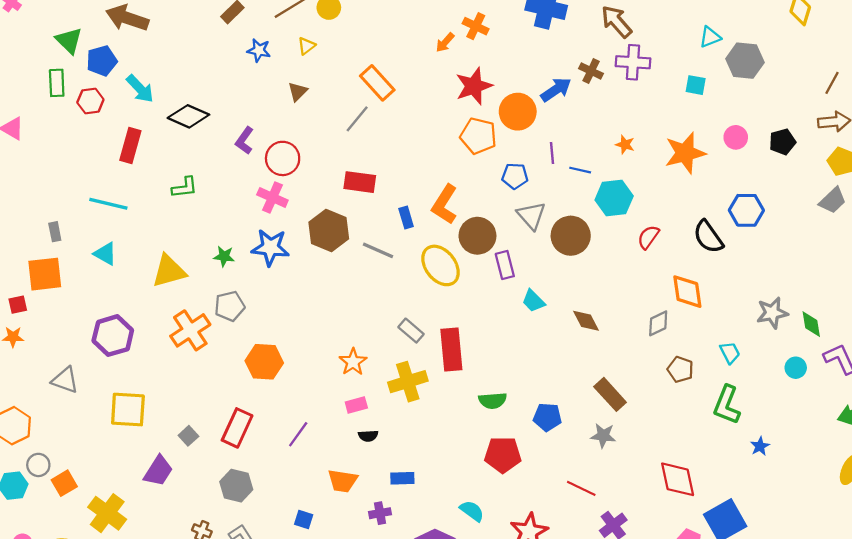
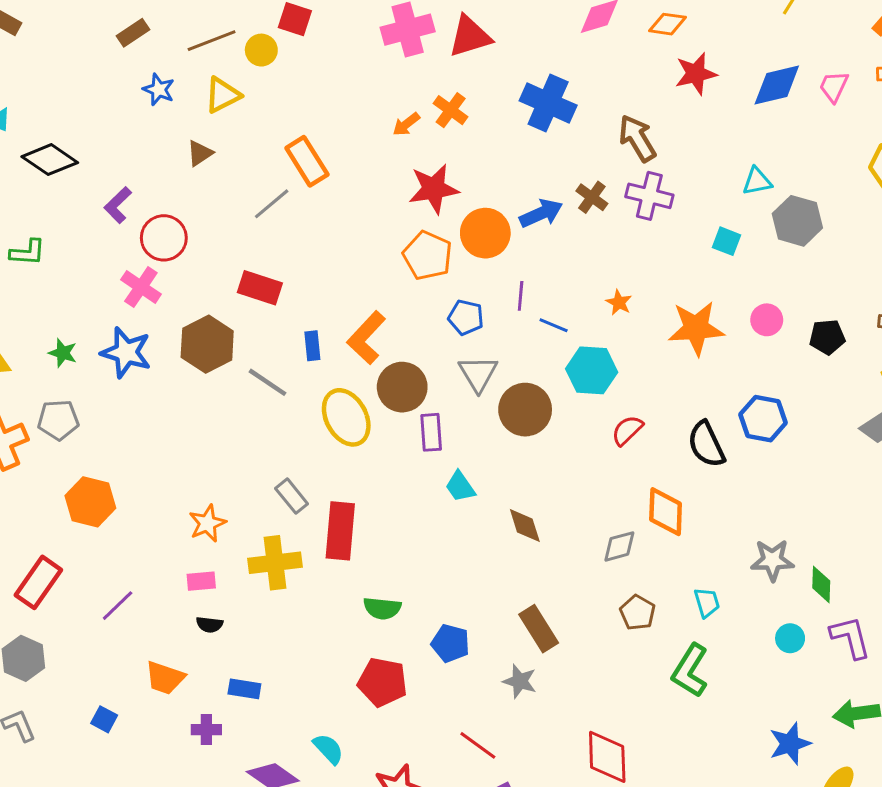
yellow triangle: (306, 46) -> (223, 95), size x1.5
blue star: (760, 446) -> (790, 744), moved, size x1.6

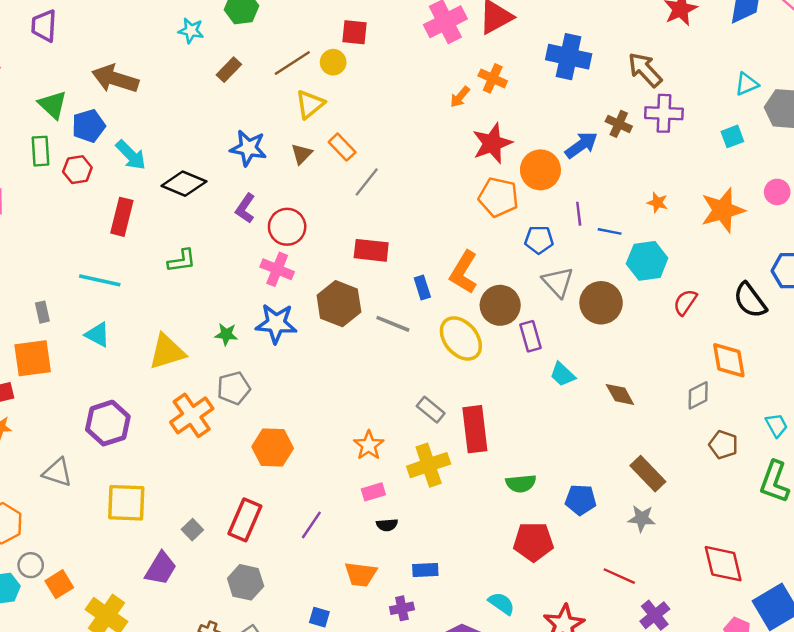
blue star: (159, 90) -> (248, 148), moved, size x1.4
orange rectangle: (307, 161) -> (342, 147), moved, size x0.7
cyan square: (726, 241) -> (732, 136), turned -30

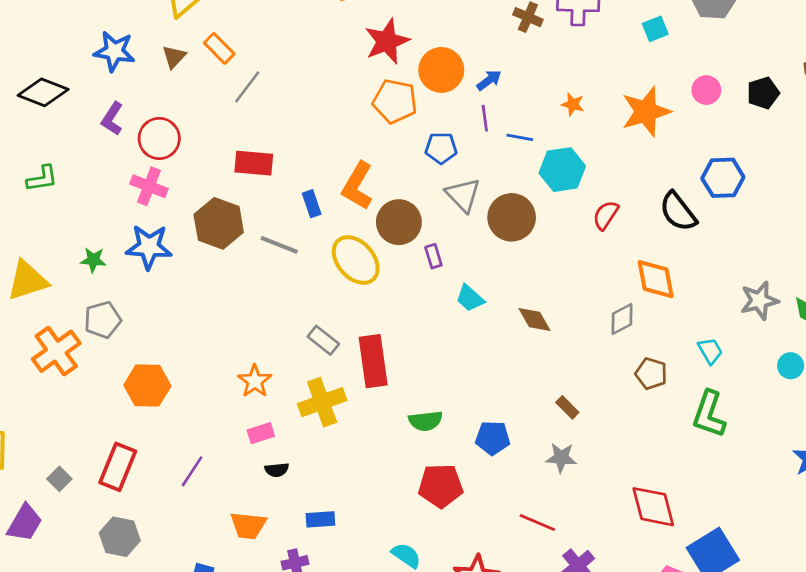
blue arrow: (581, 145) -> (489, 80), moved, size x0.7
purple rectangle: (531, 336) -> (433, 256), size x0.7
brown rectangle: (648, 474) -> (567, 407), size x0.6

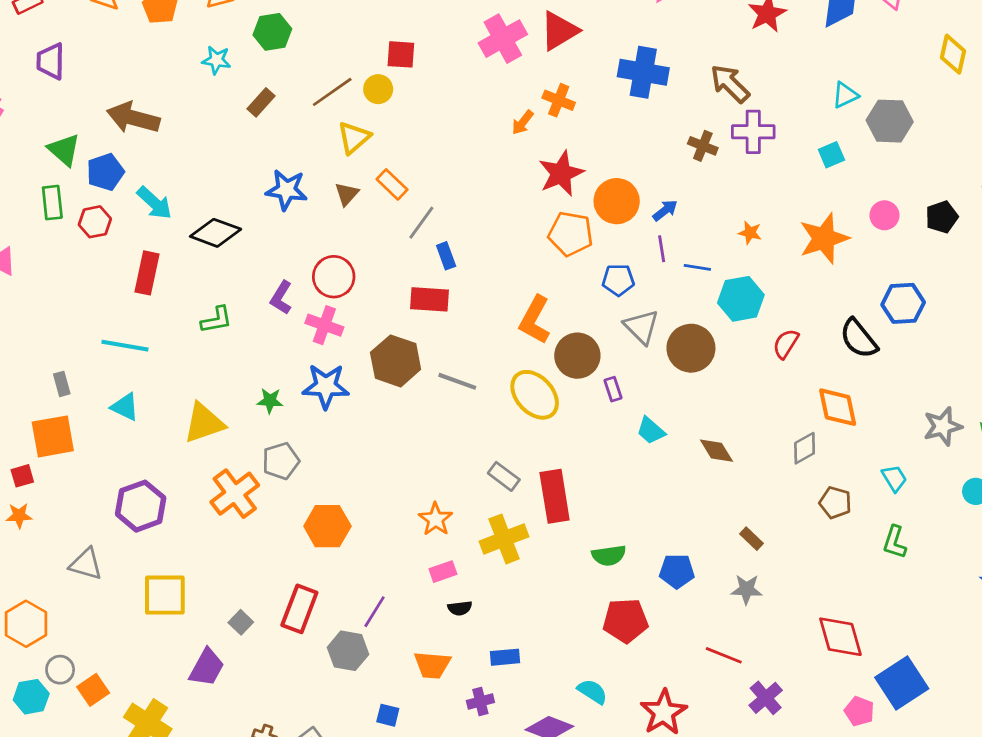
purple L-shape: (112, 119) -> (281, 298), moved
blue rectangle: (312, 204) -> (446, 256), moved
green L-shape: (709, 414) -> (895, 542), size x0.7
gray hexagon: (120, 537) -> (348, 651), moved

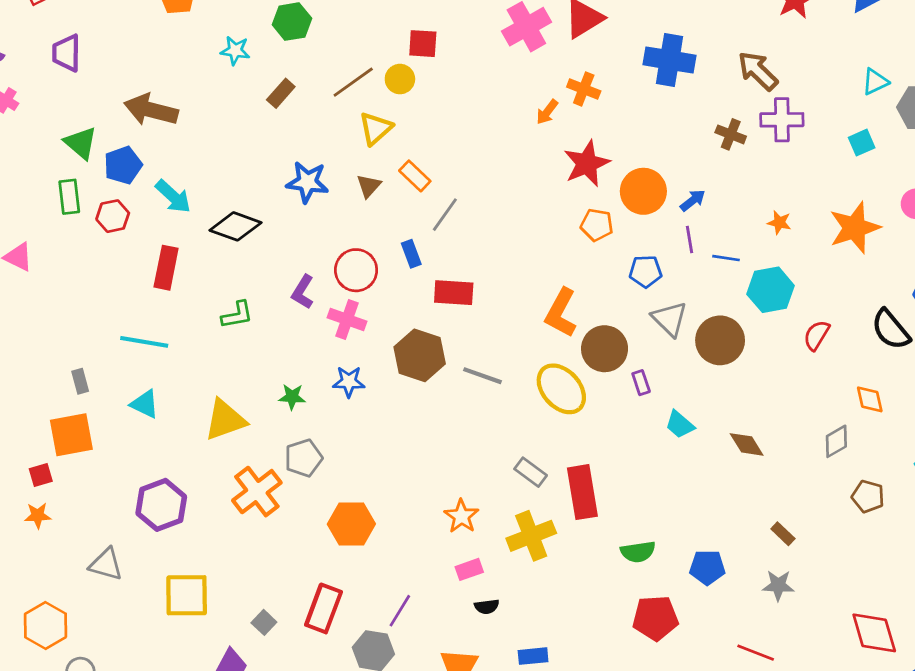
orange pentagon: (571, 234) -> (597, 225), size x0.7
blue rectangle: (446, 256) -> (411, 254), moved
blue star: (326, 386) -> (349, 382), size x0.7
orange diamond: (838, 407) -> (870, 399), size x0.7

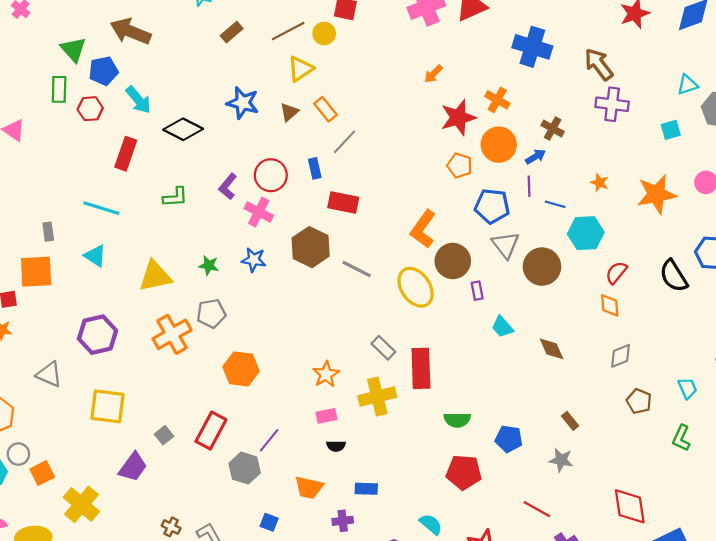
orange cross: (584, 89) -> (497, 100), moved
brown cross: (731, 134) -> (553, 129), moved
blue pentagon: (646, 271) -> (492, 206), size x1.4
orange diamond: (870, 399) -> (610, 305), moved

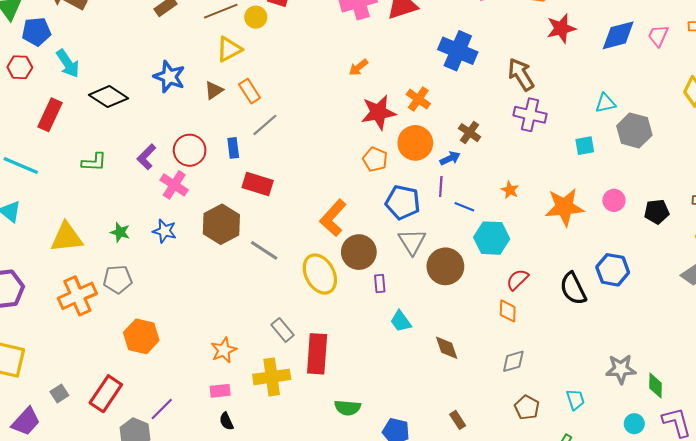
black semicircle: (336, 446) -> (226, 421), turned 60

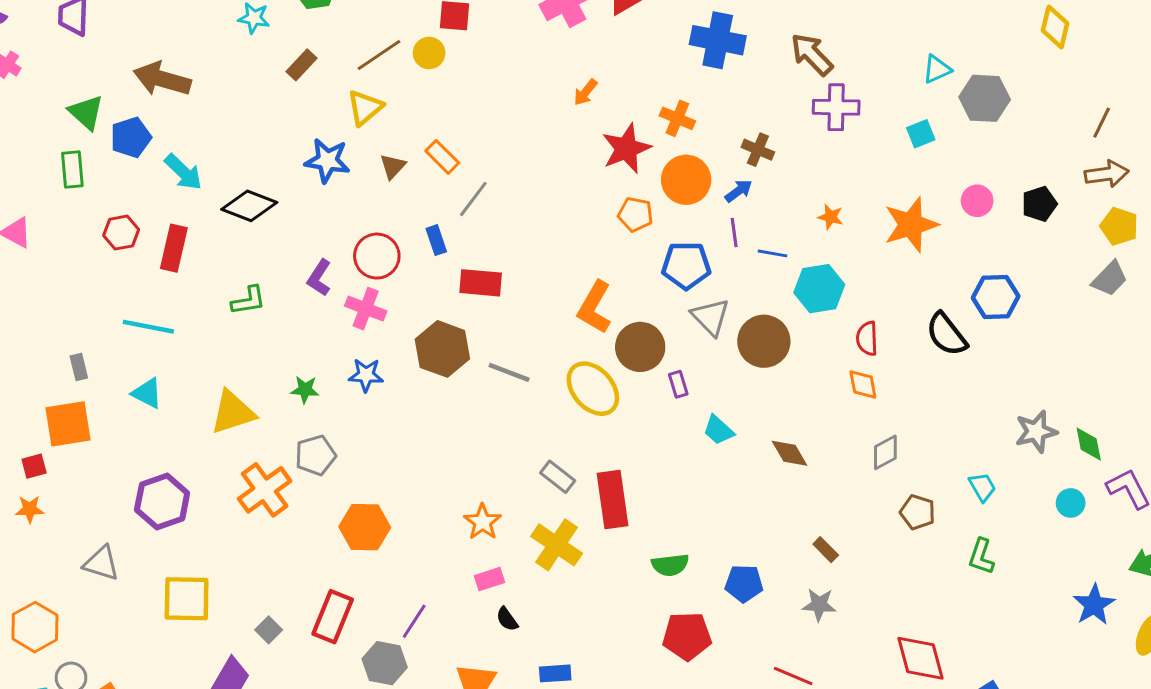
yellow triangle: (229, 49) -> (365, 108), moved
red hexagon: (20, 67) -> (121, 233), moved
red semicircle: (517, 280) -> (867, 338), turned -35
yellow cross: (272, 377) -> (557, 545), turned -36

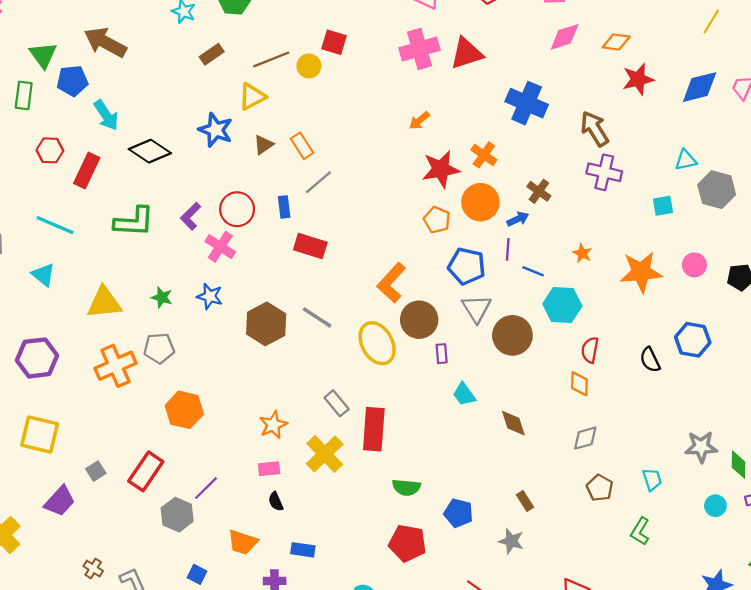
green L-shape: (248, 300) -> (134, 222), size x1.5
black semicircle: (947, 334) -> (650, 360), size x0.7
brown hexagon: (442, 349) -> (266, 324), moved

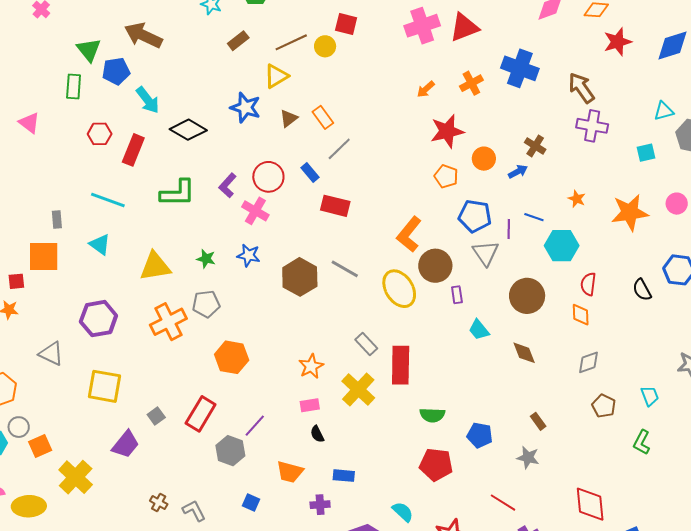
orange cross: (484, 155) -> (471, 83), moved, turned 30
orange circle: (480, 202) -> (484, 159), size x0.7
blue rectangle: (284, 207) -> (310, 172), turned -30
purple line: (508, 249) -> (509, 229), moved
brown circle: (512, 335) -> (527, 296), moved

